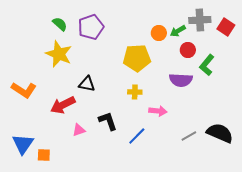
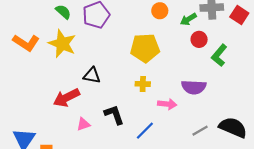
orange circle: (159, 33) -> (160, 11), moved
purple semicircle: (181, 80) -> (194, 87), moved
orange L-shape: (24, 90) -> (26, 43), moved

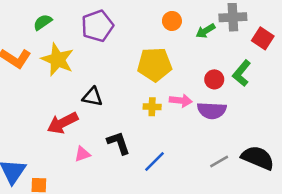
green semicircle: (63, 12) -> (43, 22), moved, turned -77
red square: (239, 15) -> (263, 38), moved
red circle: (199, 39) -> (214, 79), moved
pink arrow: (167, 104) -> (181, 101), moved

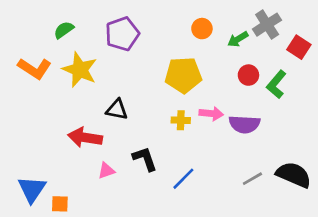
gray cross: (233, 17) -> (267, 25), turned -30
red circle: (214, 79) -> (248, 75), moved
red arrow: (63, 123) -> (85, 137), turned 36

